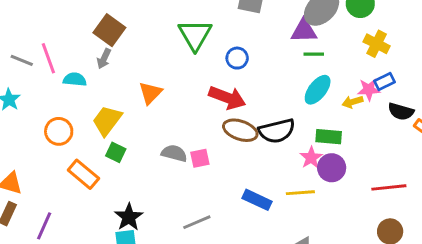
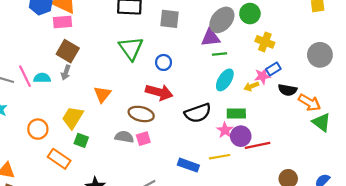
cyan semicircle: (75, 79) -> (42, 78), moved
brown ellipse: (240, 130) -> (141, 114), moved
red line: (389, 187) -> (257, 145), moved

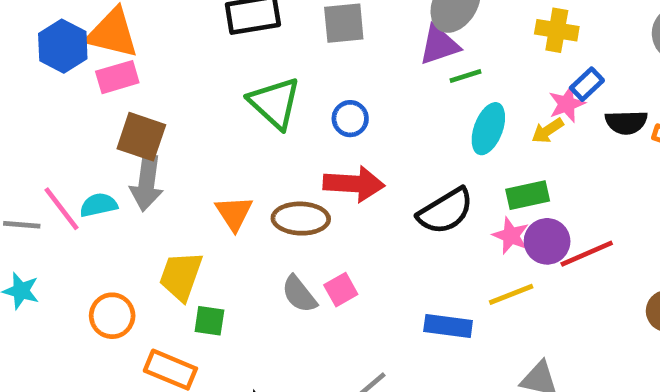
gray arrow: (66, 72) -> (147, 183), size x1.6
brown ellipse: (141, 114) -> (301, 219), moved
gray semicircle: (124, 137) -> (299, 294), turned -126

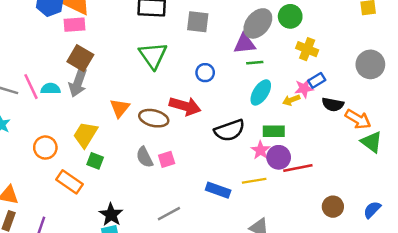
blue circle: (350, 119) -> (205, 73), moved

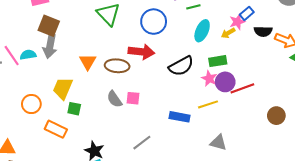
blue circle: (205, 73) -> (154, 22), size x1.6
pink square: (167, 159) -> (133, 98), turned 32

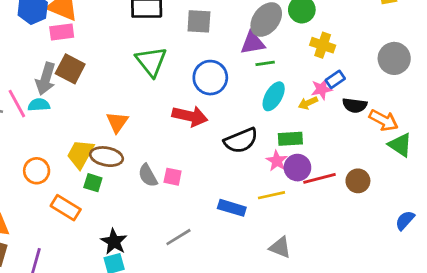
gray arrow: (50, 46) -> (46, 79), moved
brown ellipse: (117, 66) -> (107, 157), moved
brown circle: (276, 116) -> (358, 181), moved

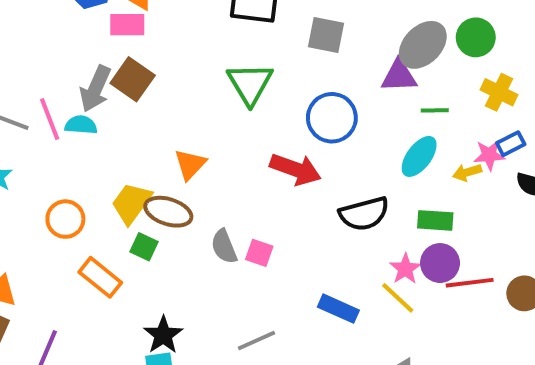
green line: (265, 63) -> (435, 110), moved
pink star: (277, 161) -> (405, 269), moved
yellow line: (272, 195) -> (398, 298), turned 48

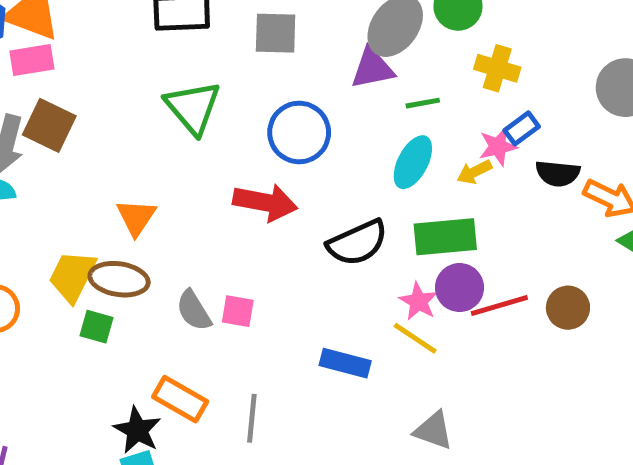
green rectangle: (435, 220) -> (445, 237), size x1.4
orange rectangle: (100, 277) -> (180, 399), moved
gray line: (257, 341) -> (252, 418), turned -51

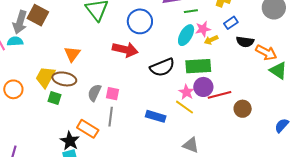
pink star: (498, 147) -> (203, 29), moved
brown circle: (568, 308) -> (243, 109), moved
gray semicircle: (194, 310) -> (94, 93), turned 54
gray line: (252, 418) -> (111, 117), moved

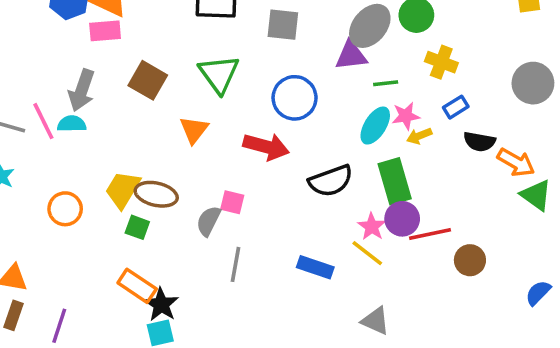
brown square: (38, 15) -> (148, 80), moved
orange triangle: (72, 54) -> (194, 130), moved
green rectangle: (198, 66) -> (395, 181), turned 75
pink square: (112, 94) -> (232, 202), moved
orange rectangle: (88, 129) -> (137, 286), moved

